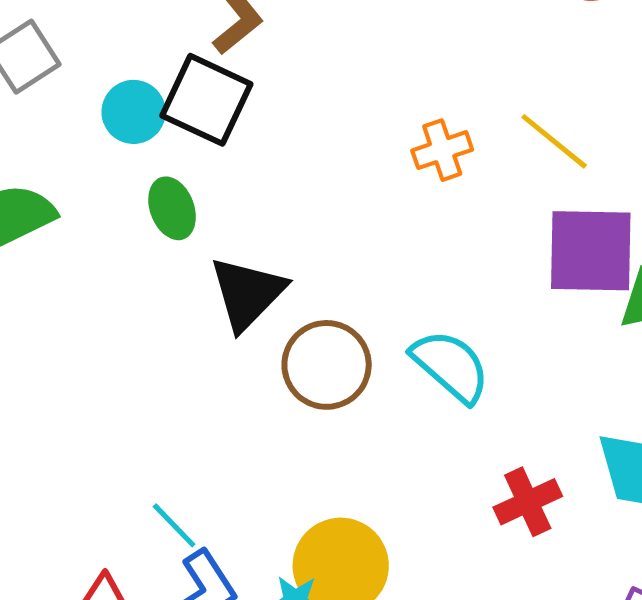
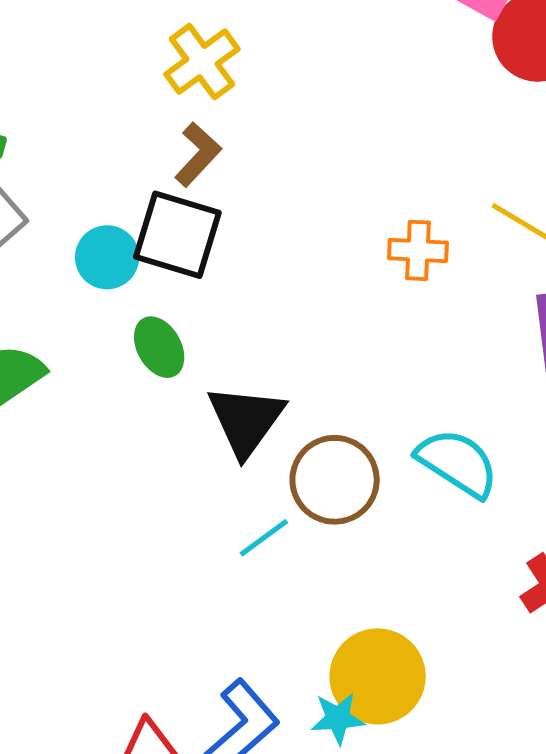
orange cross: (442, 150) -> (418, 250), turned 30
cyan line: (174, 525) -> (264, 538), moved, turned -74

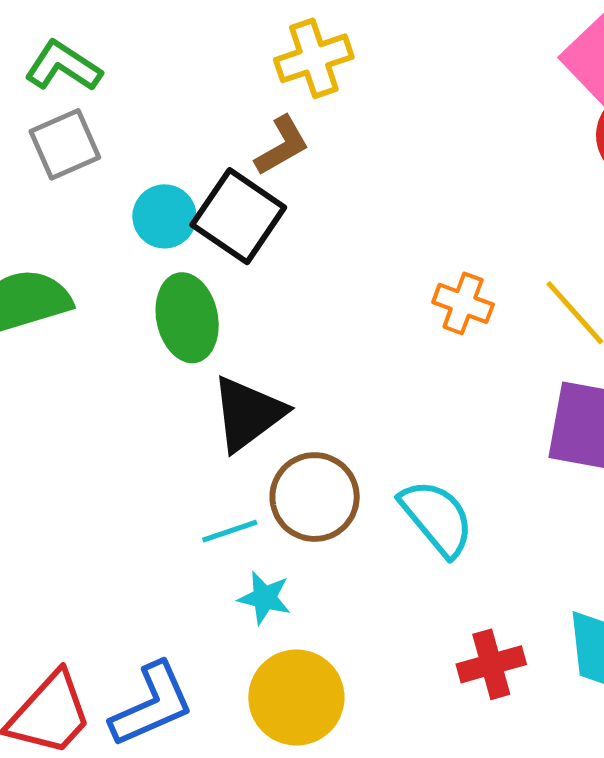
green ellipse: (159, 347) -> (187, 318), size x1.4
cyan star: (338, 718) -> (264, 598), moved

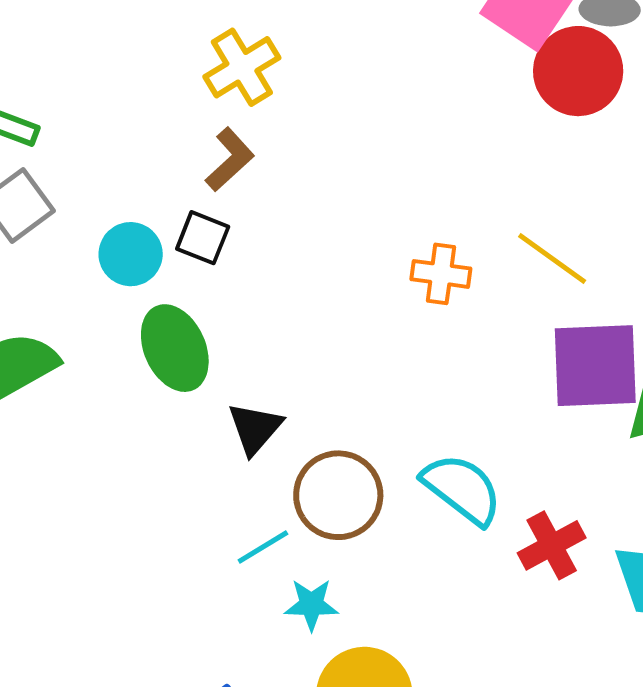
black square: (238, 216) -> (203, 238), size x0.6
black triangle: (248, 414) -> (255, 428), size x0.7
red cross: (491, 664) -> (552, 545), moved

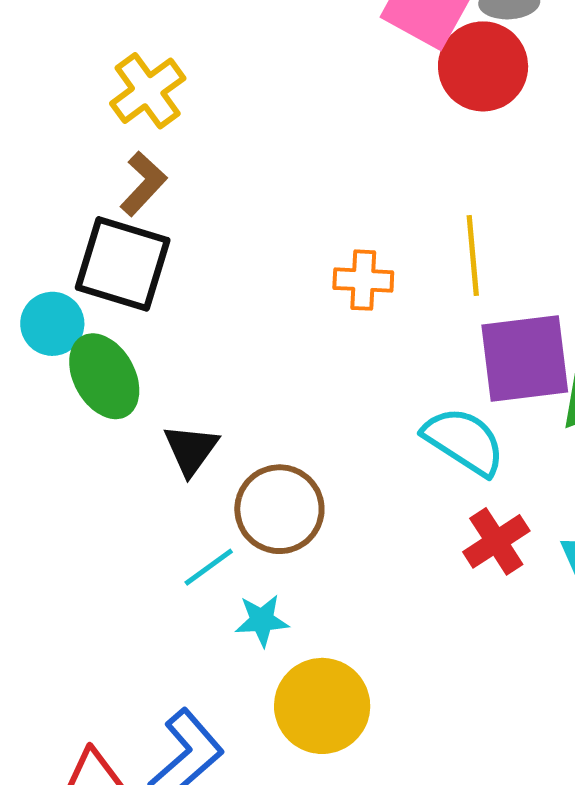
black square: (203, 238) -> (123, 264), size x1.8
cyan circle: (131, 254) -> (52, 324), moved
yellow line: (552, 259) -> (473, 255), turned 54
cyan semicircle: (462, 489) -> (464, 441), moved

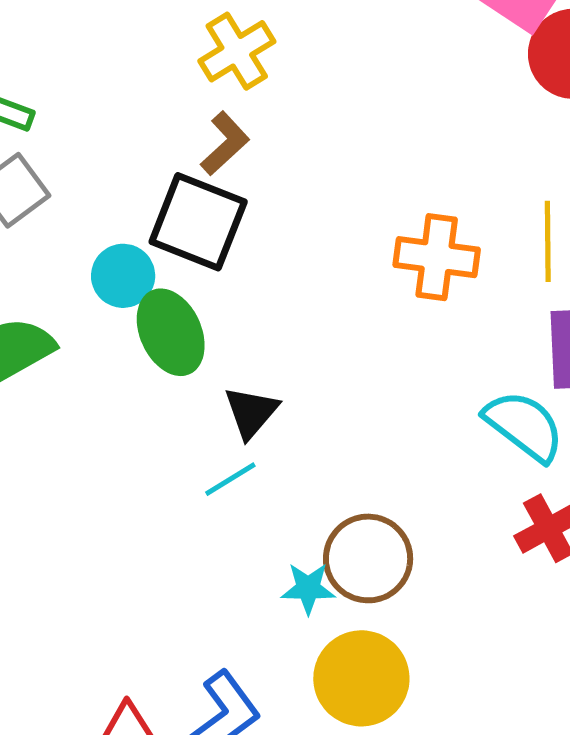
orange cross: (363, 280) -> (437, 257), size x1.4
brown circle: (279, 509) -> (368, 558), moved
cyan line: (209, 567) -> (230, 479), moved

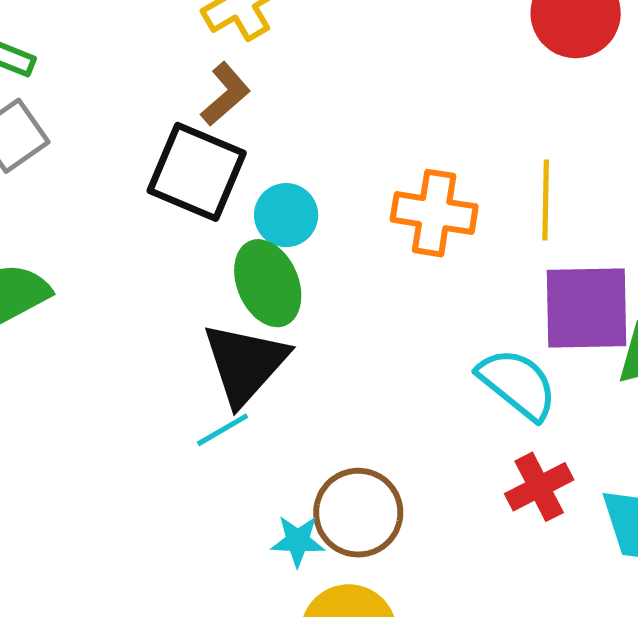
cyan circle: (123, 276) -> (286, 215), moved
green ellipse: (171, 332) -> (268, 283), moved
black triangle: (251, 412) -> (245, 364), size x1.6

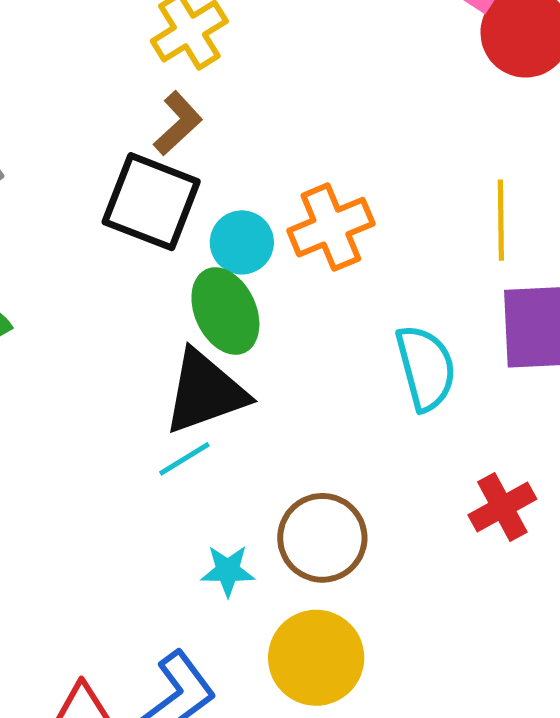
orange cross: (434, 213) -> (331, 227), moved, turned -30
black triangle: (245, 364) -> (205, 392), turned 30
cyan semicircle: (518, 384) -> (426, 368), moved, turned 38
cyan star: (298, 541) -> (228, 571), moved

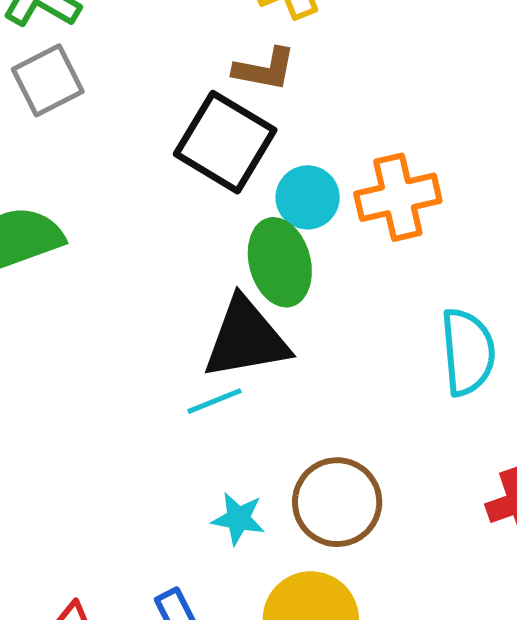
brown L-shape: (178, 123) -> (265, 69), turned 44

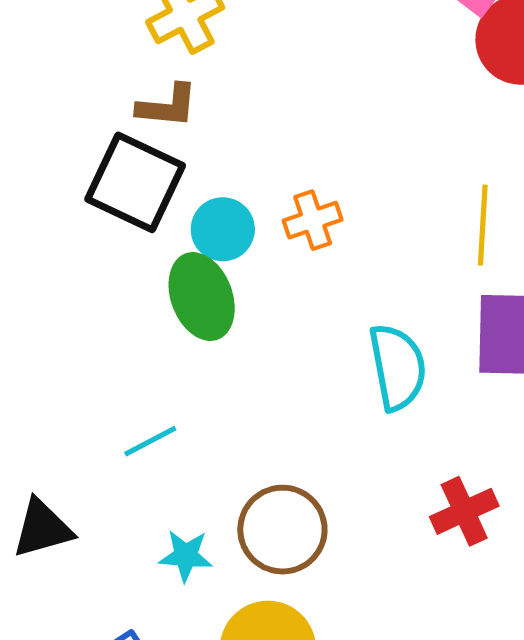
orange cross: (398, 197) -> (313, 220), size x0.7
black triangle: (246, 339) -> (42, 528), moved, size x0.7

